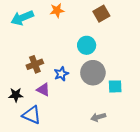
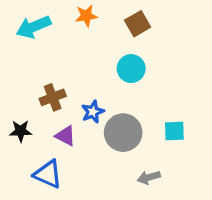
brown square: (101, 14) -> (138, 24), moved
gray circle: (93, 73) -> (123, 133), moved
black star: (16, 95) -> (21, 131), moved

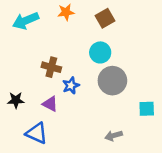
brown cross: (53, 97) -> (51, 67), moved, turned 36
cyan square: (174, 131) -> (147, 109), moved
gray circle: (123, 133) -> (112, 81), moved

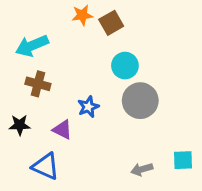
brown square: (105, 18) -> (111, 23), moved
cyan arrow: (26, 21) -> (32, 46), moved
brown cross: (51, 67) -> (38, 84), moved
cyan square: (147, 109) -> (183, 160), moved

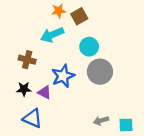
cyan arrow: (32, 46) -> (52, 35), moved
blue star: (88, 107) -> (63, 76), size x1.5
black star: (20, 125) -> (24, 89), moved
cyan square: (183, 160) -> (126, 125), moved

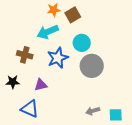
blue star: (63, 76) -> (58, 58), moved
black star: (24, 89) -> (13, 82), moved
purple triangle: (45, 92) -> (41, 85), turned -40

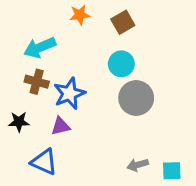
brown square: (73, 15) -> (123, 22), moved
cyan arrow: (48, 32) -> (40, 48), moved
blue star: (58, 58) -> (69, 94), moved

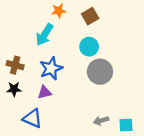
cyan arrow: (40, 48) -> (44, 35), moved, turned -35
brown cross: (37, 82) -> (15, 65), moved

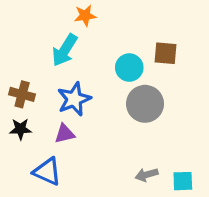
brown square: (90, 16) -> (165, 53), moved, turned 35

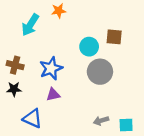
cyan arrow: (65, 50) -> (30, 25), moved
purple triangle: (65, 134) -> (53, 95), moved

